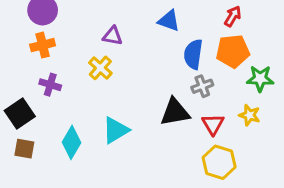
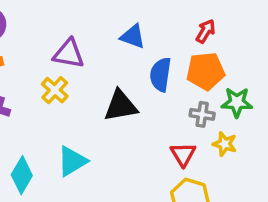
purple triangle: (113, 36) -> (69, 54), size x1.4
gray cross: (202, 86) -> (202, 114), moved, turned 30
black triangle: (175, 112) -> (121, 106), moved

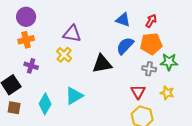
blue triangle: (133, 36) -> (123, 20), moved
blue semicircle: (161, 75) -> (125, 46), turned 36
yellow star: (225, 144) -> (167, 93), moved

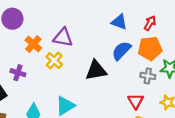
orange cross: (26, 40) -> (33, 44), moved, turned -35

